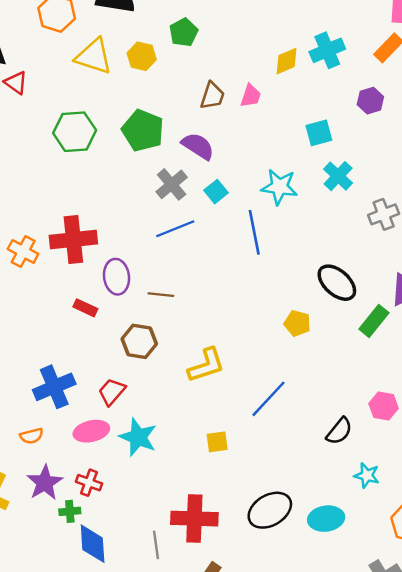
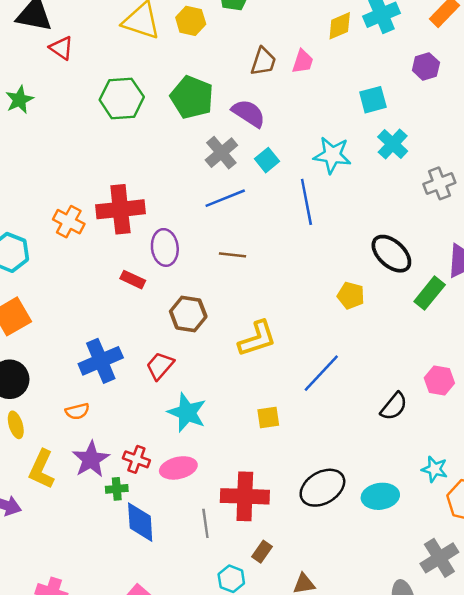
brown line: (161, 295) -> (233, 255), moved
pink ellipse: (91, 431) -> (178, 468), moved
cyan star: (367, 475) -> (435, 469), moved

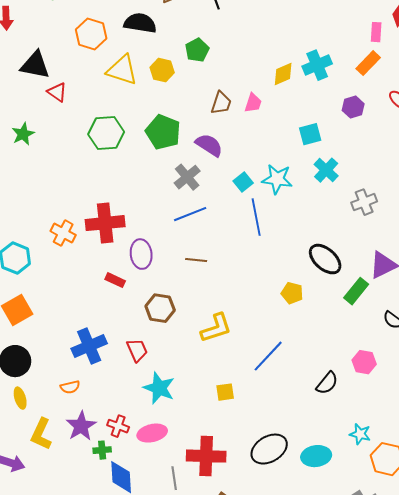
cyan square: (267, 160) -> (243, 182), moved
red trapezoid: (160, 366) -> (137, 350), turned 115

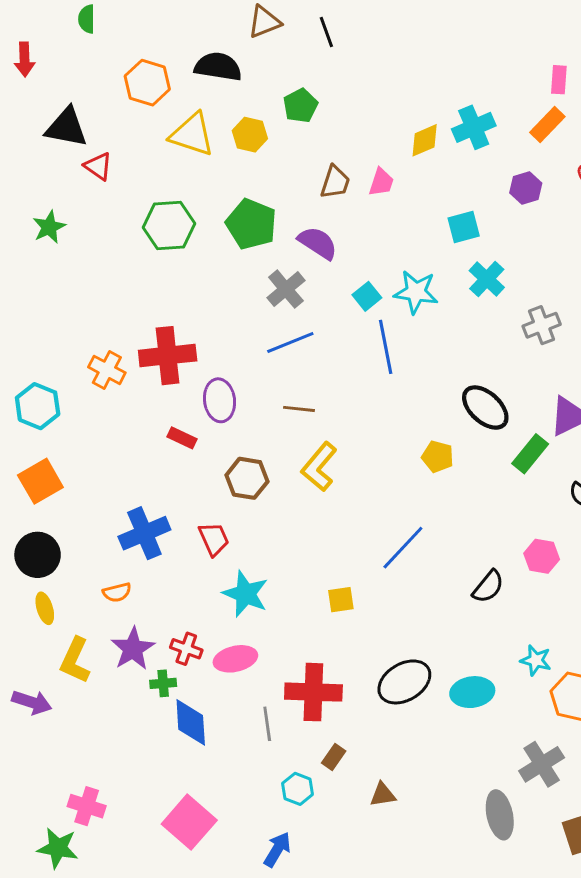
yellow L-shape: (216, 328) -> (319, 467), moved, turned 148

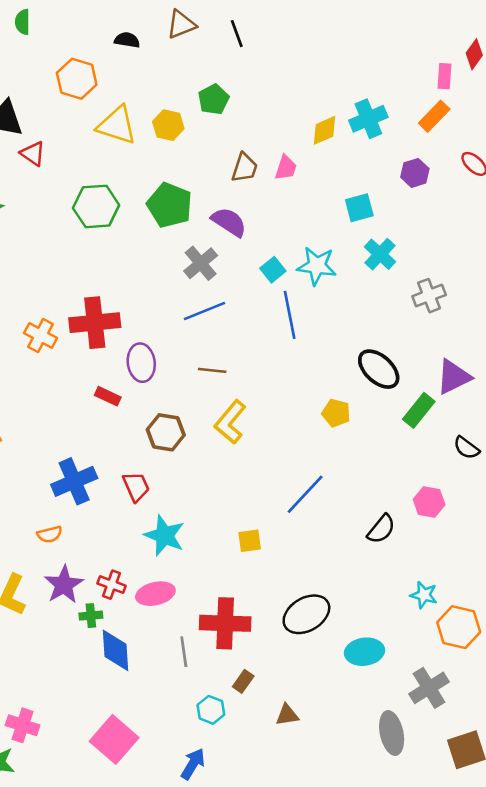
black semicircle: (218, 67) -> (127, 40), moved, size x0.6
cyan ellipse: (472, 692) -> (365, 652), moved

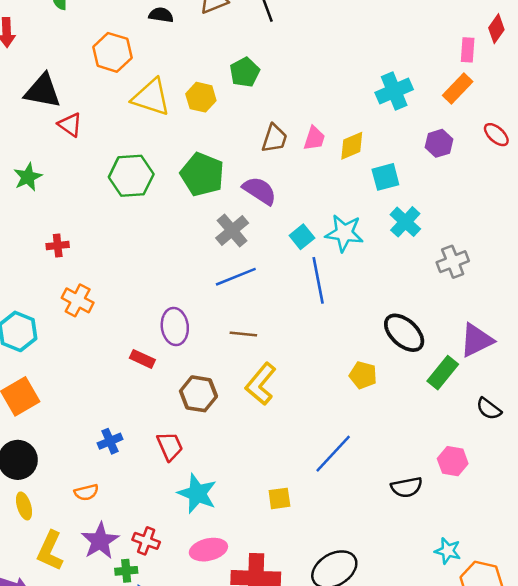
yellow diamond: (324, 130) -> (352, 146), moved
red cross: (95, 323) -> (58, 246), moved, size x0.5
blue cross: (74, 481) -> (110, 441), size x0.6
black semicircle: (381, 529) -> (407, 487), turned 40
pink ellipse: (155, 594) -> (208, 550), moved

